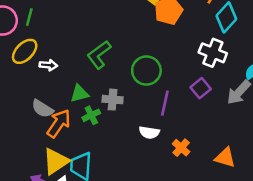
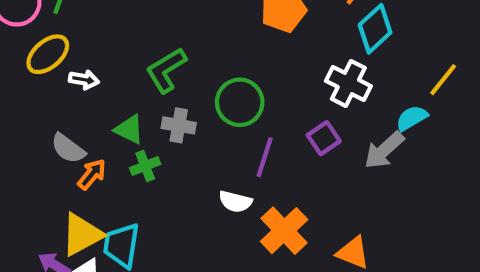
green triangle: (79, 94) -> (129, 129), turned 36
gray cross: (113, 100) -> (179, 125), moved
orange arrow: (59, 123) -> (92, 174), size x0.7
orange cross: (181, 148) -> (284, 231), size x1.6

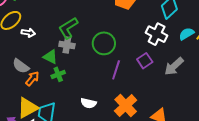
cyan semicircle: (412, 118) -> (187, 34), moved
gray cross: (179, 125) -> (67, 45), moved
white semicircle: (235, 202) -> (88, 103), moved

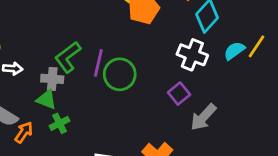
gray cross: (67, 45) -> (52, 79), moved
gray arrow: (174, 66) -> (203, 117), moved
purple line: (116, 70) -> (98, 63), moved

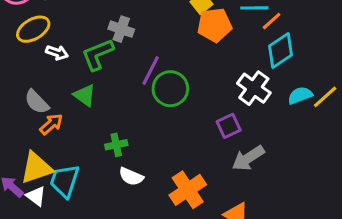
green L-shape: (68, 57) -> (98, 54), moved
gray cross: (52, 79) -> (121, 29), moved
green cross: (60, 123) -> (116, 145), moved

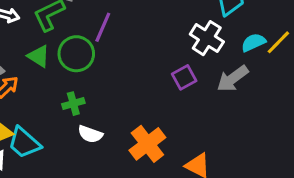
green circle: (170, 89) -> (76, 54), moved
gray arrow: (248, 158) -> (233, 79), moved
cyan trapezoid: (65, 181) -> (24, 143), turned -63

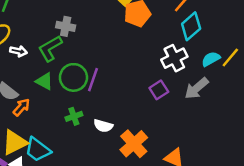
purple line: (103, 27) -> (93, 80), moved
white cross: (207, 38) -> (174, 58), turned 35
white semicircle: (90, 134) -> (103, 126), moved

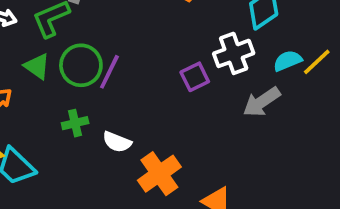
purple square: (159, 90) -> (195, 77), moved

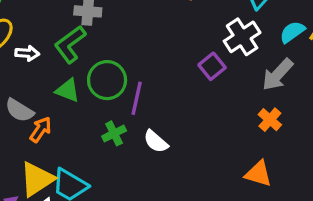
purple line: (109, 72) -> (137, 98), moved
white semicircle: (117, 142) -> (156, 141), turned 32
orange cross: (159, 174) -> (270, 120), moved, size x0.6

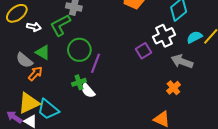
gray arrow: (278, 75) -> (182, 61), turned 60
green triangle: (68, 90) -> (43, 52), moved
white semicircle: (156, 141) -> (88, 91), moved

